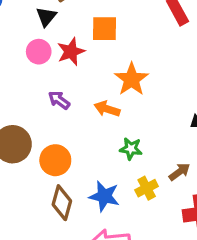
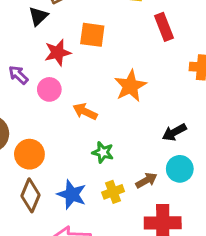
pink circle: (39, 52) -> (49, 89), moved
orange star: (132, 79) -> (130, 86), moved
purple arrow: (59, 100) -> (18, 75), moved

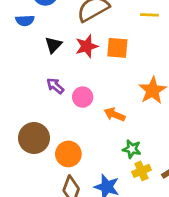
black triangle: (38, 16) -> (53, 45), moved
red star: (58, 53) -> (87, 46), moved
yellow cross: (113, 192) -> (141, 171), moved

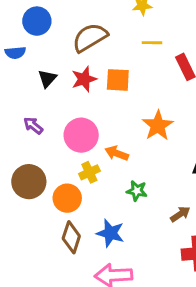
purple arrow: (55, 86) -> (33, 125), moved
pink circle: (83, 97) -> (81, 135), size x1.5
yellow cross: (141, 171) -> (89, 172), moved

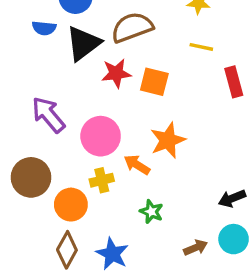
black triangle: (47, 79) -> (83, 43), moved, size x1.6
purple arrow: (33, 125) -> (48, 115), size x1.6
orange star: (158, 126) -> (168, 140), moved

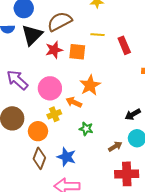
yellow line: (201, 47) -> (98, 35), moved

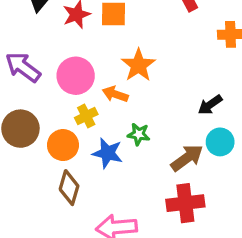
brown arrow: (115, 146) -> (187, 158), size x1.5
blue star: (66, 157) -> (108, 153), moved
red cross: (127, 174) -> (185, 203), moved

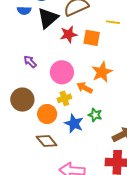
purple arrow: (23, 67) -> (30, 62), size x0.6
brown diamond: (69, 188) -> (47, 141), turned -65

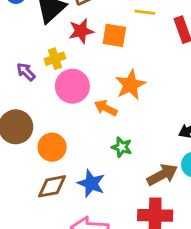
yellow cross: (64, 98) -> (55, 59), moved
blue star: (74, 124) -> (91, 183), moved
brown diamond: (47, 141) -> (52, 186), turned -60

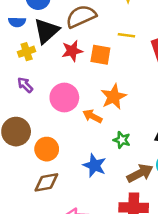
yellow cross: (55, 59) -> (27, 52), moved
green star: (122, 147) -> (122, 140), moved
blue star: (91, 183) -> (95, 165), moved

